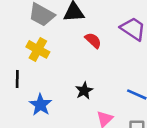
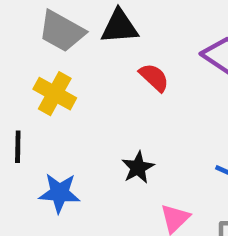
blue star: (40, 105) -> (59, 193), turned -30

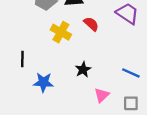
yellow cross: (55, 94) -> (61, 32), moved

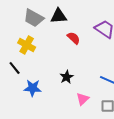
yellow cross: (61, 32) -> (27, 45), moved
black line: (22, 59) -> (15, 68), turned -40

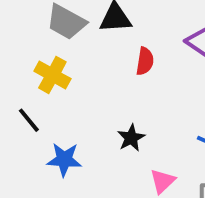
red semicircle: (74, 38) -> (145, 61), turned 56

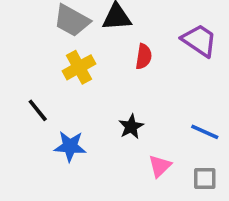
yellow cross: (52, 75) -> (79, 67), moved, turned 32

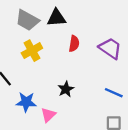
purple trapezoid: (199, 40) -> (110, 48), moved
pink triangle: (160, 166) -> (48, 115), moved

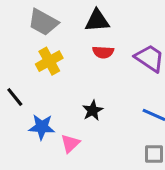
black triangle: (56, 18) -> (97, 21), moved
red semicircle: (74, 44) -> (103, 52), turned 84

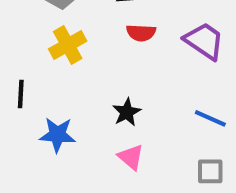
black line: (15, 97) -> (21, 94), turned 42
pink triangle: (70, 143) -> (131, 157), moved, turned -36

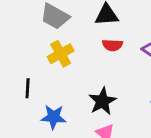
black star: (127, 112) -> (102, 101), size x1.4

